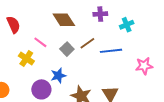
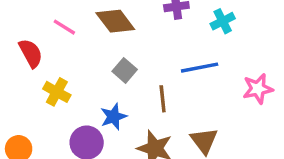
red semicircle: (13, 25) -> (31, 53), moved
pink line: (40, 42) -> (64, 27), moved
brown line: (87, 43) -> (163, 99), moved, turned -56

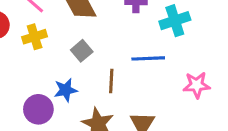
cyan cross: (223, 21) -> (175, 21), size x1.4
yellow cross: (57, 92) -> (35, 37), moved, turned 35

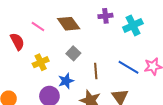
yellow cross: (35, 37) -> (41, 62), moved
blue line: (148, 58) -> (128, 67), moved, turned 40

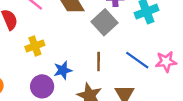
gray square: (73, 53) -> (105, 22), moved, size x1.5

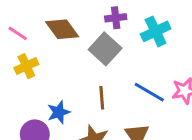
yellow cross: (35, 46) -> (26, 66), moved

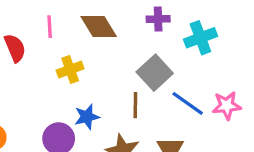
pink line: (18, 33) -> (50, 27), turned 48
gray square: (105, 49) -> (155, 73), moved
yellow cross: (26, 66) -> (70, 69), moved

